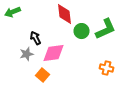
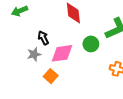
green circle: (82, 31) -> (91, 44), moved

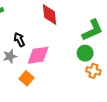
green circle: (91, 44) -> (85, 53), moved

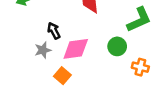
green circle: (85, 53) -> (117, 46), moved

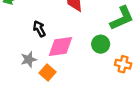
gray star: (43, 50) -> (29, 59), moved

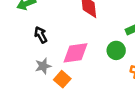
black arrow: (39, 29) -> (41, 35), moved

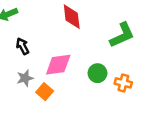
green circle: (116, 50) -> (97, 73), moved

